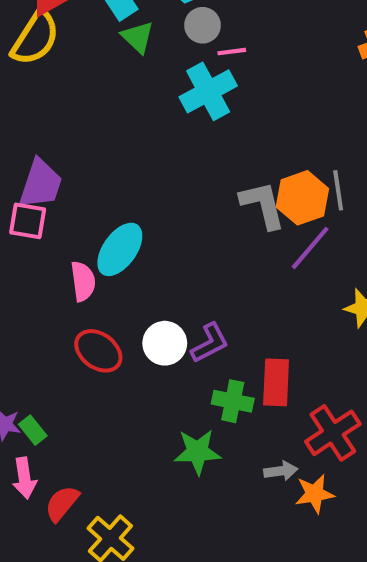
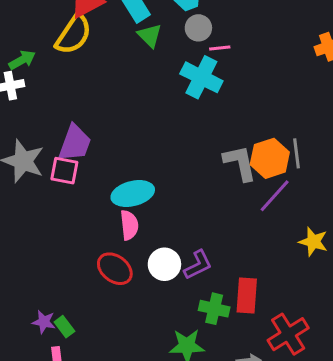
cyan cross: (208, 91) -> (201, 77), turned -36
cyan ellipse: (120, 249) -> (133, 194), turned 39
pink semicircle: (83, 281) -> (129, 225), moved

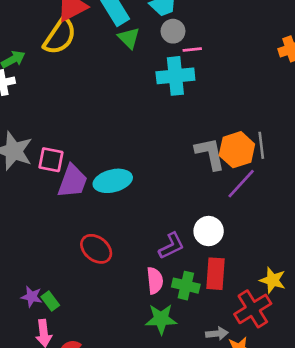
cyan cross: (201, 77) -> (175, 76), turned -33
purple trapezoid: (75, 143) -> (72, 181), moved
pink semicircle: (129, 225) -> (155, 281), moved
yellow star: (313, 242) -> (273, 280), moved
white circle: (164, 264) -> (209, 231), moved

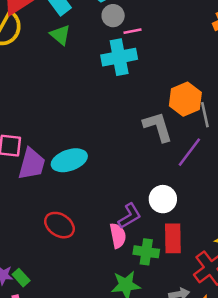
green triangle: (129, 38) -> (60, 35), moved
orange hexagon: (237, 150) -> (185, 99), moved
pink semicircle: (155, 281) -> (118, 236), moved

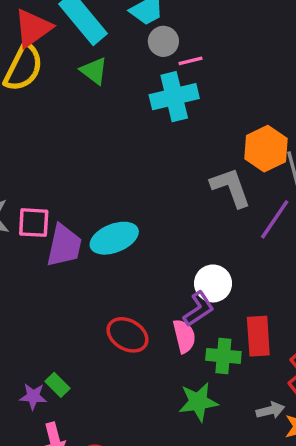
white circle: (163, 199) -> (213, 283), moved
red ellipse: (59, 225) -> (127, 335), moved
green rectangle: (21, 278) -> (58, 385), moved

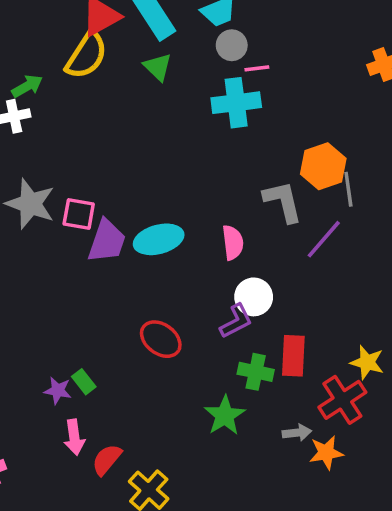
pink semicircle: (184, 336) -> (233, 243), moved
green star: (198, 402) -> (225, 415), turned -30

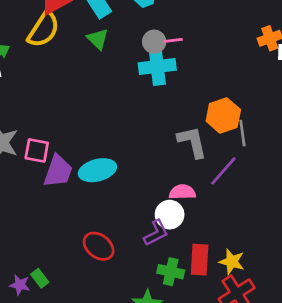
gray circle: (232, 45) -> (154, 42), moved
pink semicircle: (233, 243) -> (182, 192), moved, turned -85
yellow star: (367, 362) -> (232, 262), moved

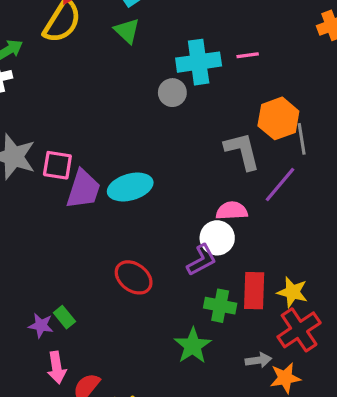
pink line: (173, 40) -> (248, 55), moved
gray circle: (154, 42) -> (172, 93), moved

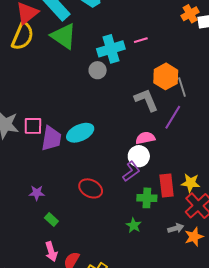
green triangle: (127, 31) -> (64, 36), size x1.6
purple star: (41, 325) -> (37, 193), moved
green star: (193, 346) -> (134, 225), size x0.7

